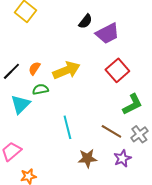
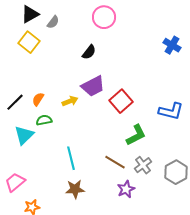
purple trapezoid: (107, 33) -> (93, 86), moved
yellow arrow: (66, 70) -> (70, 101), size x0.6
brown star: (87, 158) -> (75, 189), moved

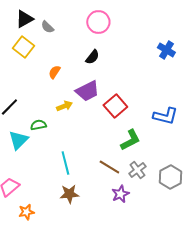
gray semicircle: (53, 22) -> (47, 27), turned 96
black semicircle: (89, 52) -> (92, 57), moved
orange semicircle: (38, 99) -> (54, 72), moved

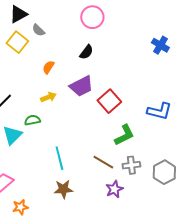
gray semicircle: (47, 27) -> (38, 30), moved
yellow arrow: (64, 106) -> (48, 97), moved
gray cross: (137, 170) -> (131, 165), turned 30

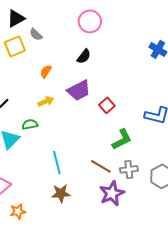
yellow square: (17, 42) -> (15, 46), turned 30
red square: (109, 101) -> (107, 105), size x0.7
purple star: (114, 189) -> (112, 193), size x1.4

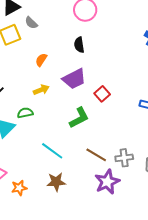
black semicircle: (84, 56) -> (79, 45), turned 133
green L-shape: (122, 139) -> (79, 118), moved
cyan line: (57, 162) -> (52, 151), turned -40
orange star: (18, 211) -> (19, 188), moved

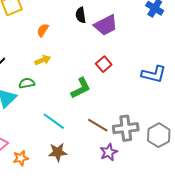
purple trapezoid: (74, 79) -> (106, 25), moved
gray cross: (124, 158) -> (126, 128), size x1.4
purple star: (107, 182) -> (109, 152), size x0.7

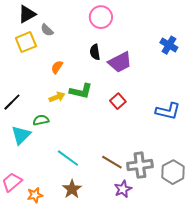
green L-shape: (81, 88) -> (81, 91), moved, turned 40
brown star: (58, 152) -> (72, 189), turned -30

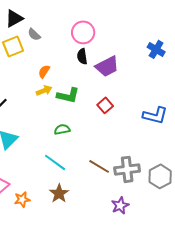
pink circle: (101, 17) -> (83, 32), moved
yellow arrow: (57, 97) -> (44, 90), moved
green semicircle: (41, 120) -> (62, 129), moved
purple star: (123, 189) -> (120, 205), moved

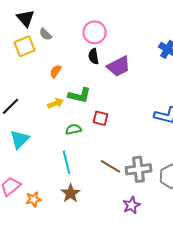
black triangle: (14, 18) -> (26, 18), turned -42
yellow arrow: (44, 90) -> (56, 103), moved
red square: (105, 105) -> (101, 118), moved, turned -35
cyan line: (55, 162) -> (67, 162), turned 40

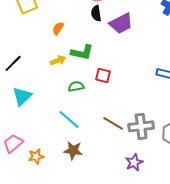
cyan line: (67, 162) -> (69, 119), turned -35
brown star: (71, 193) -> (73, 150), turned -30

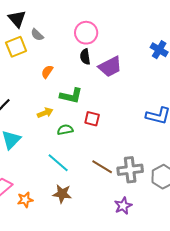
yellow arrow: (58, 60) -> (45, 113), moved

